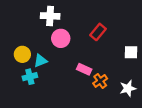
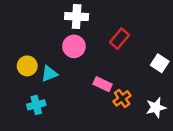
white cross: (50, 16) -> (77, 17), moved
white square: (131, 52) -> (160, 63), turned 32
cyan cross: (30, 77) -> (36, 105), moved

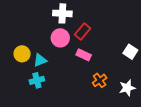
red rectangle: (119, 39) -> (83, 32), moved
pink rectangle: (103, 84) -> (84, 55), moved
cyan cross: (36, 105) -> (37, 80), moved

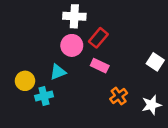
yellow circle: (22, 54) -> (25, 81), moved
cyan triangle: (40, 60) -> (58, 72), moved

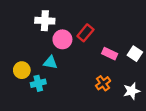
white cross: (74, 16) -> (45, 21), moved
pink rectangle: (100, 66) -> (110, 54), moved
cyan triangle: (58, 72) -> (50, 62), turned 32

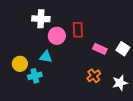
red rectangle: (85, 33) -> (78, 30), turned -42

